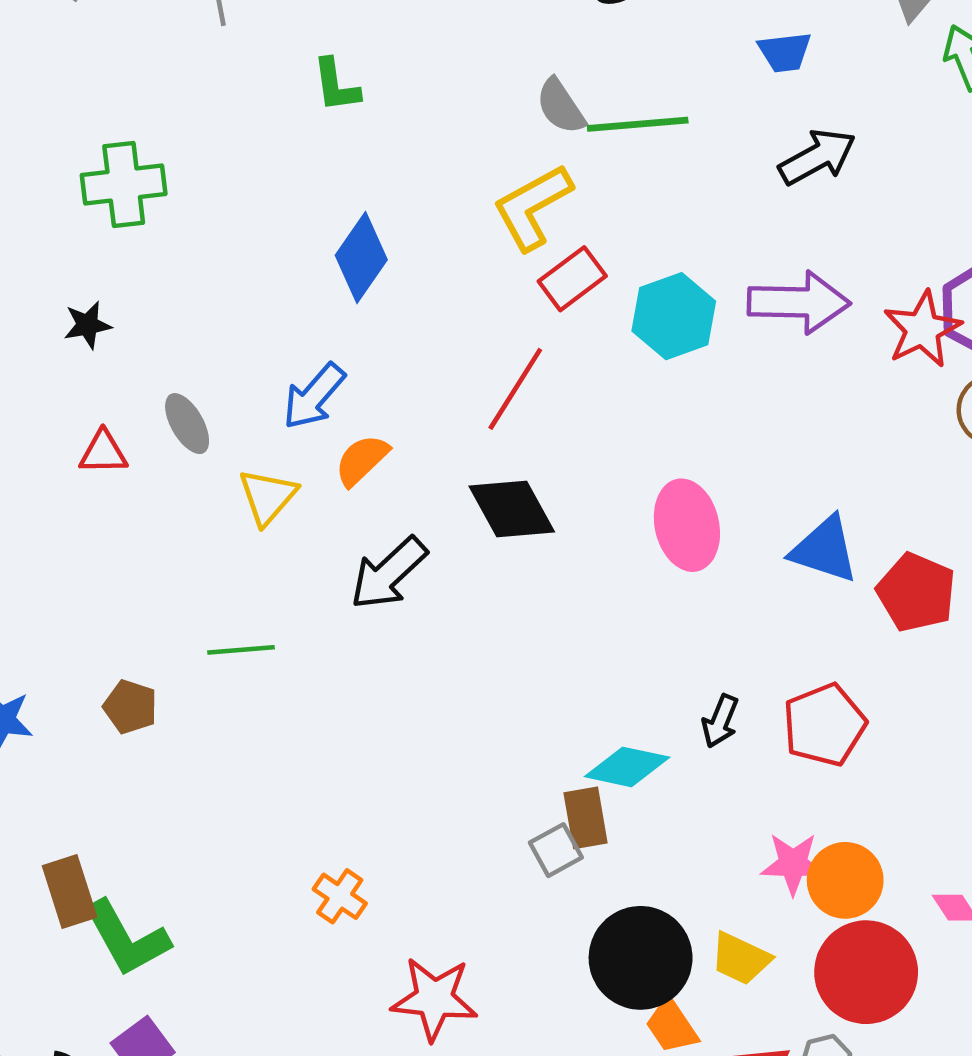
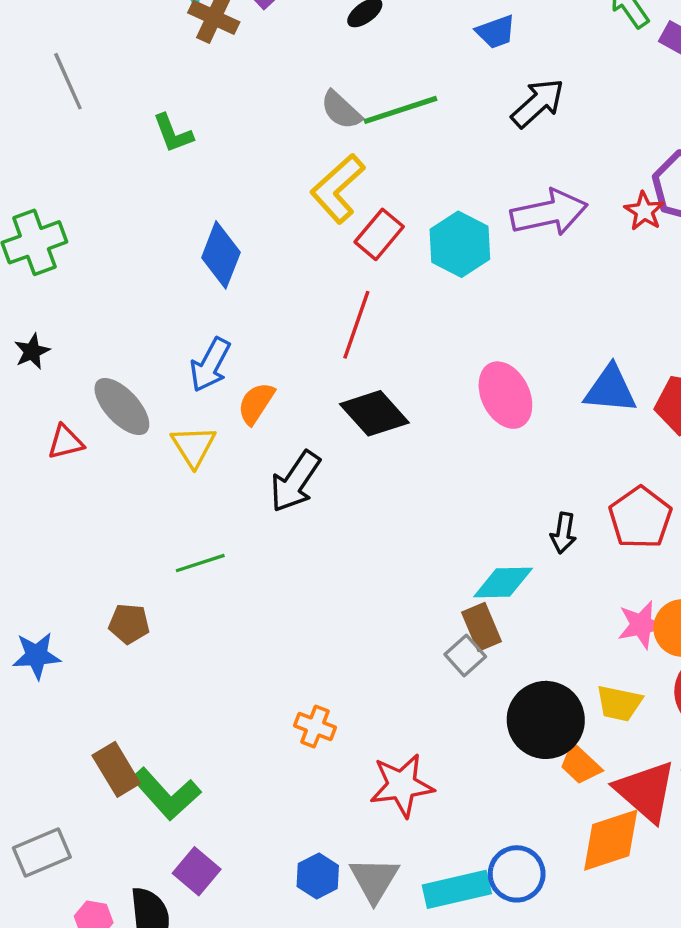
red star: (922, 329) -> (644, 211), size x0.7
gray ellipse: (187, 424) -> (122, 407), size x1.4

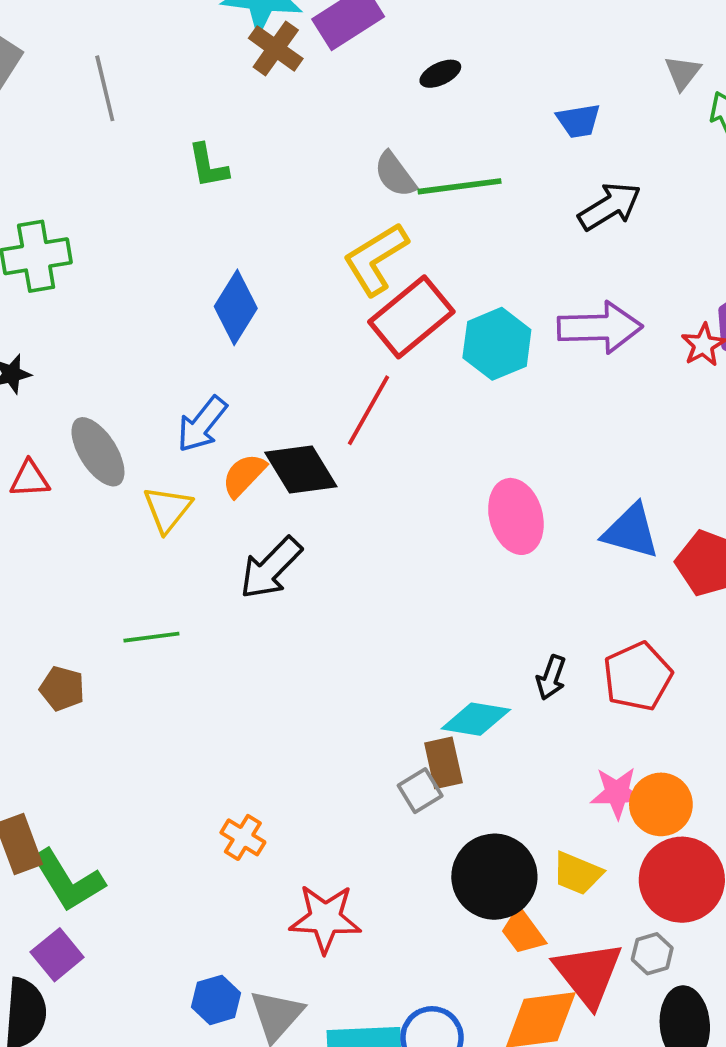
red rectangle: (379, 234) -> (411, 317), size x1.5
black diamond: (374, 413) -> (301, 469), moved
purple square: (197, 871) -> (57, 955), moved

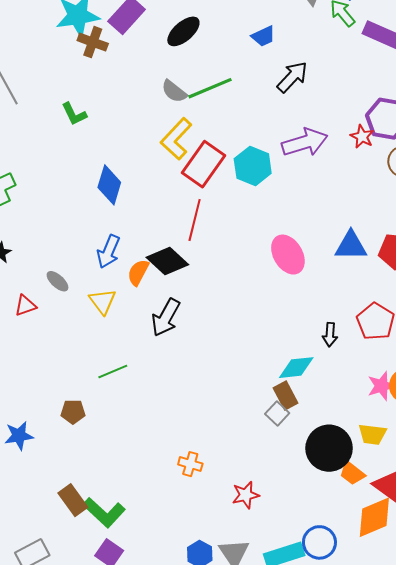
black ellipse: (440, 74) -> (183, 31), size x1.6
gray ellipse: (98, 452) -> (57, 281), size x0.6
red star: (325, 919) -> (246, 495), size x0.7

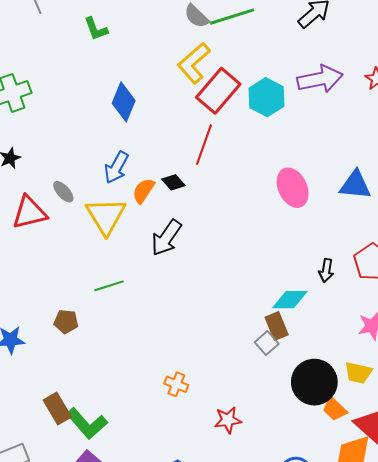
black diamond: (167, 261) -> (173, 182), size x0.6
yellow triangle: (103, 301) -> (106, 216), size x1.5
red triangle: (25, 306) -> (29, 213), size x1.6

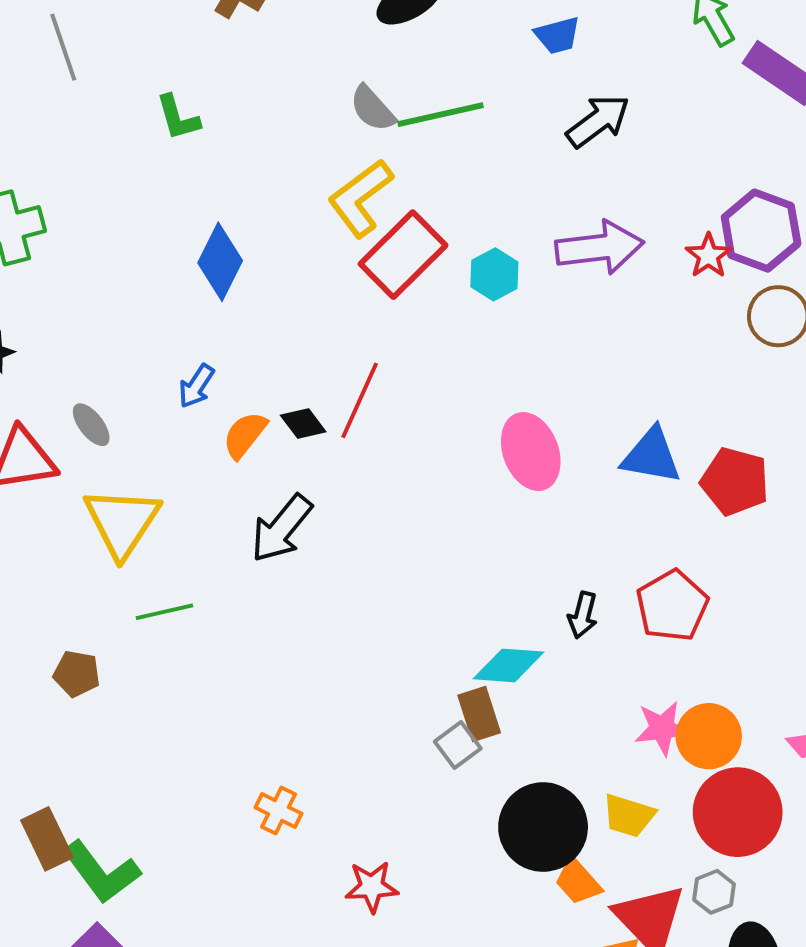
cyan hexagon: (266, 97) -> (494, 274), size x0.7
red line: (204, 145) -> (360, 400), moved
blue arrow: (116, 167) -> (196, 386), size x0.7
yellow triangle: (106, 216) -> (122, 522), moved

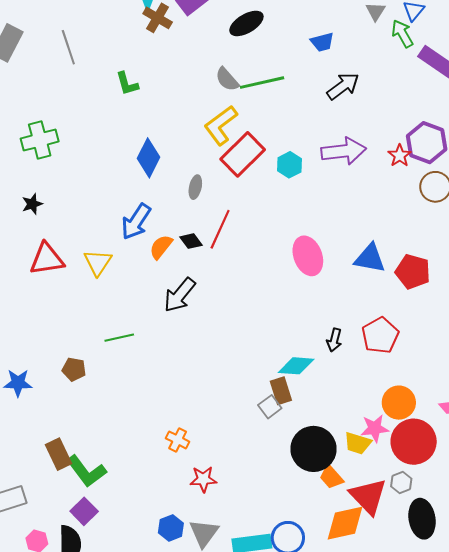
blue arrow: (196, 386) -> (136, 222), size x1.6
gray ellipse: (91, 425) -> (195, 187), moved, turned 50
yellow triangle: (122, 522) -> (98, 262), moved, size x0.7
pink star: (662, 728) -> (375, 428), moved
red star: (372, 887) -> (203, 479), moved

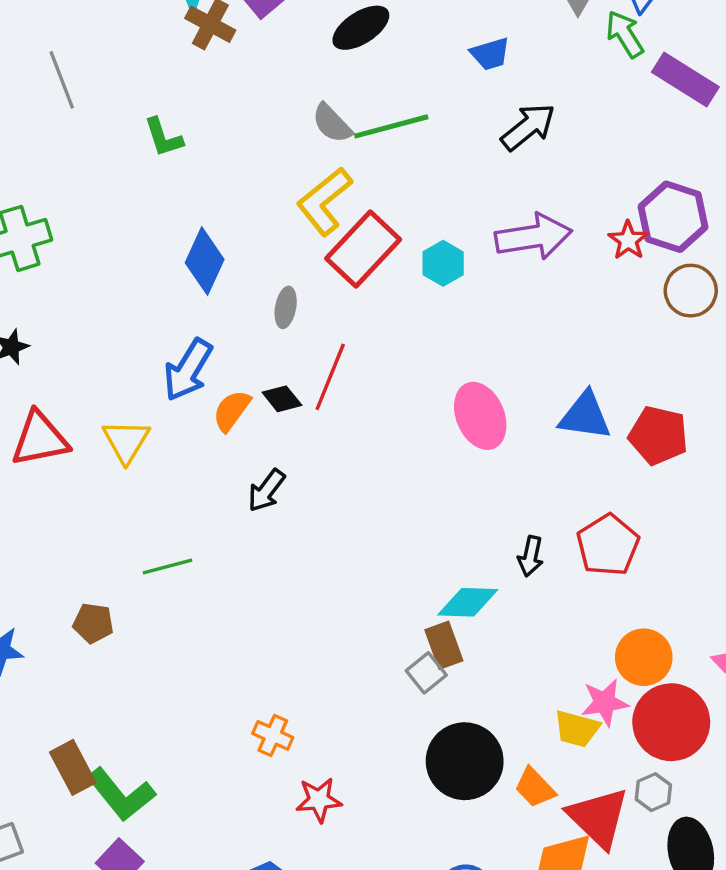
black arrow: (180, 295) -> (266, 491), size x0.7
black circle: (314, 449) -> (465, 761), moved

